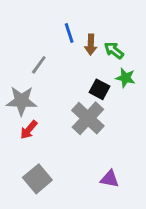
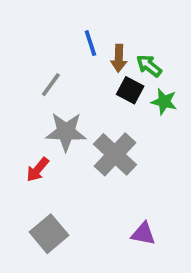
black square: (99, 89) -> (130, 90), moved
gray star: (22, 101) -> (66, 132), moved

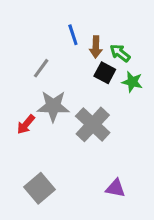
red arrow: (38, 170) -> (26, 124), moved

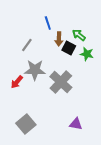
brown arrow: (96, 47) -> (59, 39), moved

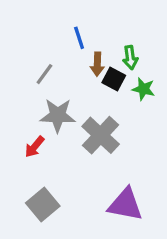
green arrow: (79, 35) -> (130, 58), turned -136
red arrow: (17, 82) -> (35, 147), moved
purple triangle: (76, 124) -> (125, 205), size x1.6

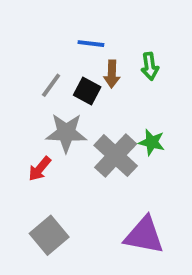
blue line: (79, 38) -> (91, 44), turned -65
black square: (114, 79) -> (87, 91), moved
green star: (143, 89) -> (152, 142), moved

